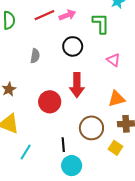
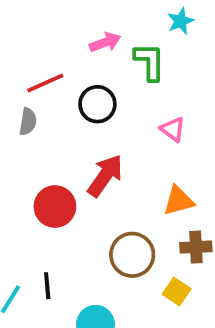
red line: (44, 15) -> (45, 83), moved
pink arrow: (67, 15) -> (105, 42), moved
red arrow: (77, 85) -> (105, 176), turned -145
black line: (63, 145) -> (47, 286), moved

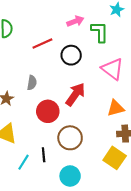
gray semicircle: (28, 122) -> (32, 83), moved
pink triangle: (173, 129) -> (112, 69), size x1.6
brown circle: (132, 255) -> (70, 138), moved
yellow square: (177, 291) -> (115, 158), size x1.5

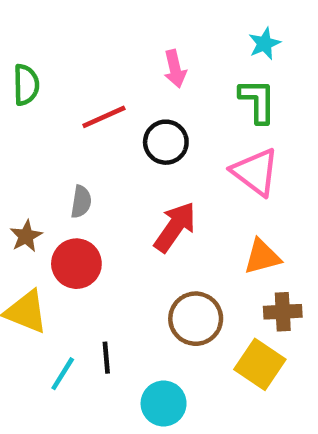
pink arrow: (75, 21) -> (175, 69), turned 98
green L-shape: (100, 32) -> (258, 101), moved
red circle: (48, 111) -> (76, 264), moved
brown circle: (70, 138) -> (196, 319), moved

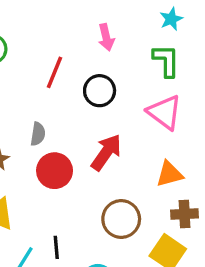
red line: (104, 117) -> (55, 72), turned -44
red circle: (76, 264) -> (55, 171), moved

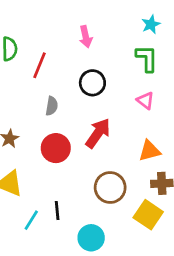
pink arrow: (106, 37) -> (86, 37), moved
red line: (55, 72) -> (39, 65), moved
pink triangle: (165, 112) -> (145, 101), size x0.6
gray semicircle: (38, 134) -> (52, 106), moved

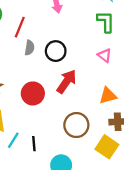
black circle: (92, 83) -> (56, 51), moved
gray semicircle: (52, 106) -> (30, 48), moved
cyan line: (31, 220) -> (13, 140), moved

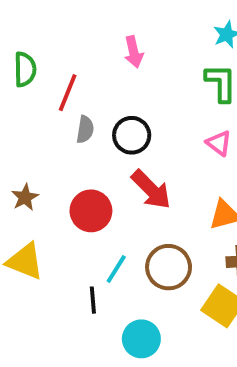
red arrow: (67, 81) -> (151, 190), turned 100
cyan line: (13, 140) -> (116, 269), moved

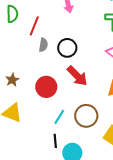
black line: (93, 300) -> (55, 141), moved

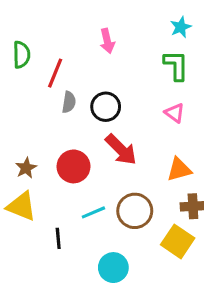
brown star: (12, 80) -> (26, 168), moved
cyan line: (59, 117) -> (93, 212), turned 35
black line: (55, 141) -> (58, 238), moved

